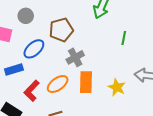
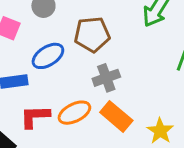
orange rectangle: (86, 82) -> (116, 116), turned -60
red L-shape: (32, 91) -> (35, 117), turned 35

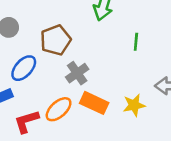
yellow star: (160, 131) -> (134, 105), turned -30

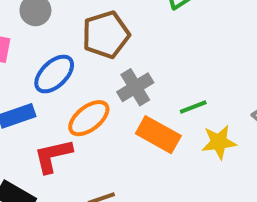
green line: (136, 42) -> (193, 107), moved, turned 60
orange ellipse: (59, 109) -> (89, 118), moved

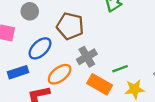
brown pentagon: (106, 35) -> (70, 26), turned 30

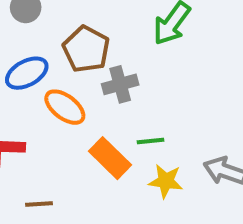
gray cross: (87, 57) -> (120, 84), moved
orange ellipse: (60, 74) -> (65, 107), moved, turned 60

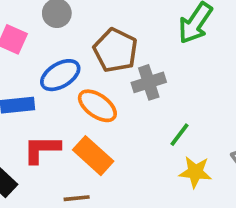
green line: (151, 141) -> (180, 135), turned -45
orange rectangle: (110, 158) -> (93, 156), moved

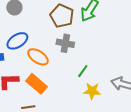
brown pentagon: (116, 50) -> (62, 16), moved
gray cross: (149, 82) -> (65, 43), turned 30

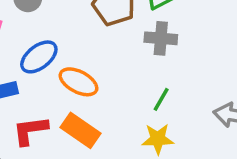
gray cross: (65, 43) -> (161, 38), moved
yellow star: (92, 91) -> (158, 139), moved

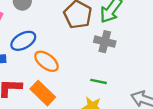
green line: (161, 99) -> (99, 81), turned 63

